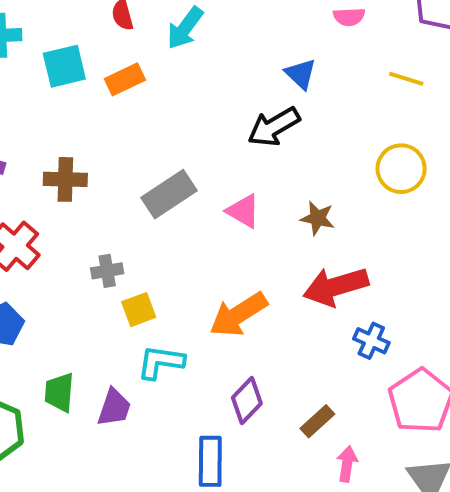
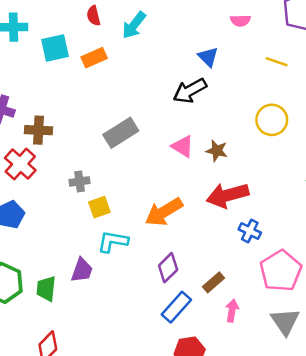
brown cross: (65, 179) -> (39, 130), moved
pink triangle: (243, 211) -> (183, 146), moved
green trapezoid: (59, 392) -> (46, 289), moved
blue rectangle: (210, 461) -> (176, 307), moved, turned 40

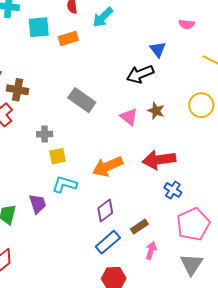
gray rectangle: (121, 133) -> (82, 100), turned 60
brown star: (217, 151) -> (156, 111), moved
purple trapezoid: (82, 270) -> (38, 204), turned -45

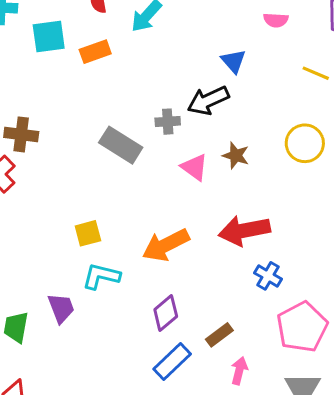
gray cross: (45, 134) -> (168, 122), moved

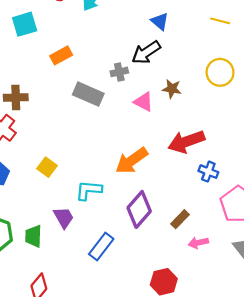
orange rectangle: (95, 52) -> (61, 55), moved
yellow square: (88, 233) -> (47, 167), moved, turned -30
purple diamond: (166, 313) -> (139, 209), size x1.4
blue rectangle: (172, 362) -> (101, 247), moved
pink arrow: (239, 371) -> (198, 243), turned -108

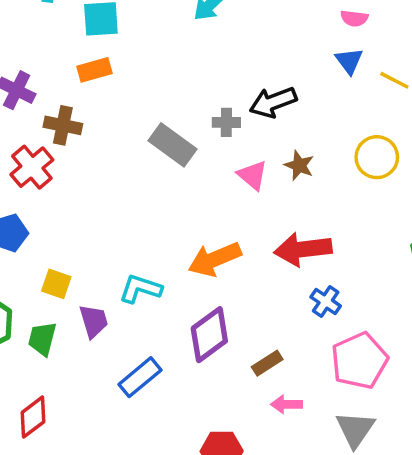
blue triangle: (160, 21) -> (349, 61), moved
orange rectangle: (61, 55) -> (94, 70), moved
yellow square: (47, 167) -> (56, 284), moved, turned -30

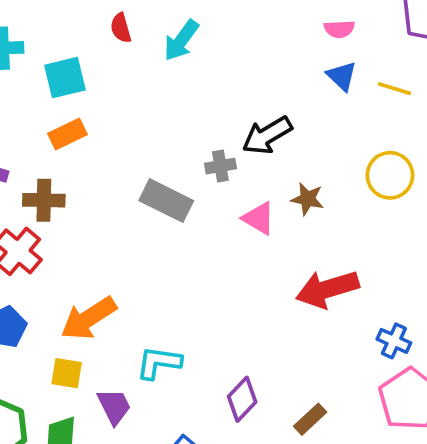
orange arrow: (215, 259) -> (89, 318), moved
blue cross: (326, 301) -> (394, 341), moved
purple diamond: (209, 335) -> (242, 399), size x0.7

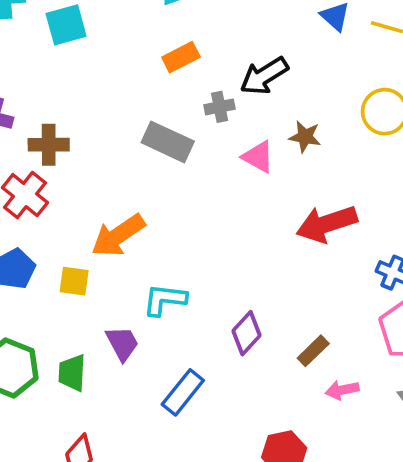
orange rectangle: (68, 134) -> (181, 57), moved
orange arrow: (89, 318) -> (118, 235), moved
yellow square: (67, 373) -> (74, 281), moved

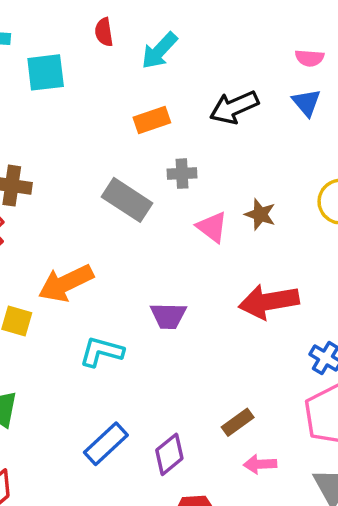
black arrow: (264, 76) -> (234, 107), moved
purple diamond: (247, 333) -> (169, 454), moved
purple trapezoid: (122, 343) -> (168, 316), moved, turned 111

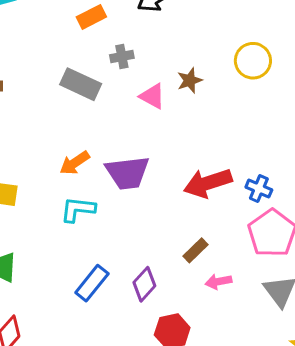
brown star: (260, 214) -> (190, 80), turned -30
orange arrow: (66, 283) -> (75, 163), moved, size x0.7
red arrow: (269, 302) -> (208, 183), moved
purple trapezoid: (168, 316) -> (127, 173), size x1.5

